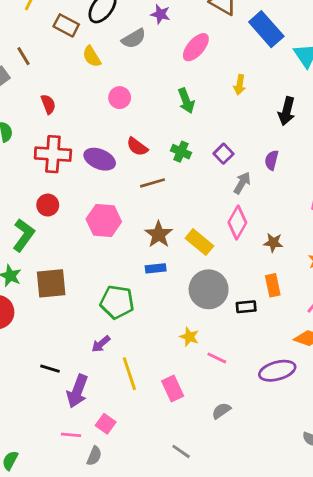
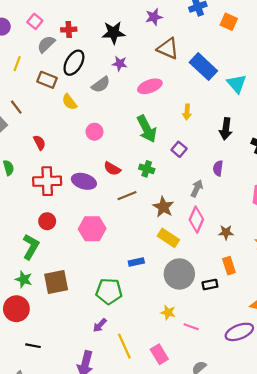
pink ellipse: (196, 47) -> (150, 86), turned 35
green arrow: (186, 101) -> (147, 129), size x1.4
purple square: (224, 154) -> (179, 149), moved
brown star: (159, 234) -> (163, 207), moved
black line: (50, 369) -> (33, 346), moved

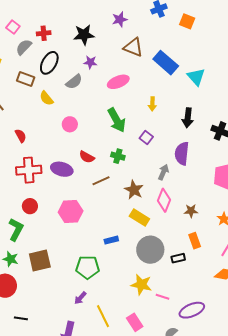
purple semicircle: (218, 168) -> (182, 153), size x1.6
yellow star: (168, 312) -> (141, 285), size x1.5
purple ellipse: (239, 332) -> (192, 310), moved

